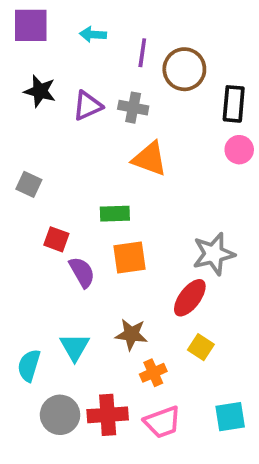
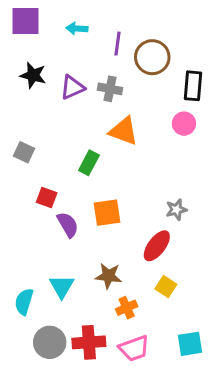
pink circle: (239, 150) -> (184, 124), moved
green rectangle: (115, 214) -> (89, 163), moved, turned -60
gray star: (214, 254) -> (176, 210), size x0.6

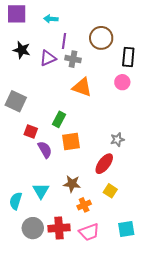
purple line: (118, 44) -> (64, 41), moved
gray square: (24, 152) -> (16, 101), size x1.5
green rectangle: (89, 163) -> (59, 119), moved

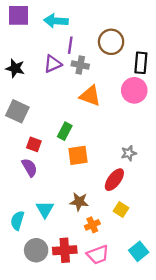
cyan arrow: (51, 19) -> (56, 21), size x1.5
black star: (22, 50) -> (15, 68), moved
pink circle: (122, 82) -> (134, 90), size x1.5
purple semicircle: (45, 150) -> (29, 168), moved
cyan square: (126, 229) -> (139, 251), turned -30

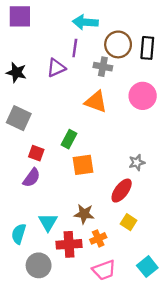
cyan arrow: (56, 21) -> (85, 22), moved
black rectangle: (141, 63) -> (147, 48), moved
gray cross: (80, 65) -> (103, 67), moved
purple semicircle: (29, 168) -> (32, 178), turned 66
red cross: (65, 250) -> (69, 244), moved

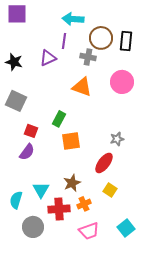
brown star: (84, 214) -> (72, 183), turned -30

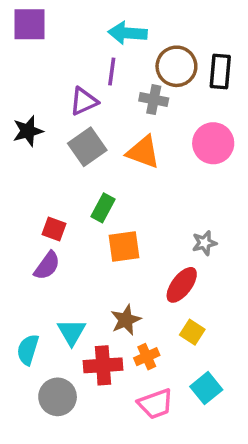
black star: (14, 62) -> (28, 131), moved, turned -30
gray square: (16, 101) -> (87, 147), moved, turned 30
cyan square: (126, 228) -> (206, 388), moved

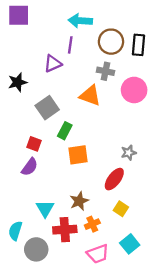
gray cross: (154, 100) -> (105, 71), moved
gray square: (87, 147) -> (47, 108), moved
cyan semicircle: (28, 350) -> (15, 231), moved

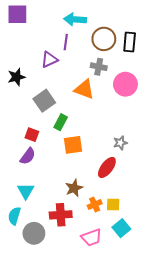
cyan triangle: (45, 209) -> (26, 191), moved
yellow square: (121, 209) -> (113, 205), moved, turned -32
orange cross: (92, 224) -> (95, 205), moved

